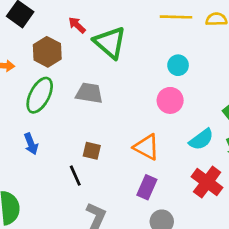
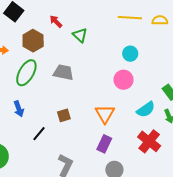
green triangle: (110, 43) -> (80, 35), size x0.6
orange triangle: (147, 147) -> (105, 114), turned 30
brown square: (92, 151) -> (64, 115), turned -32
black line: (75, 176) -> (39, 134), moved, turned 63

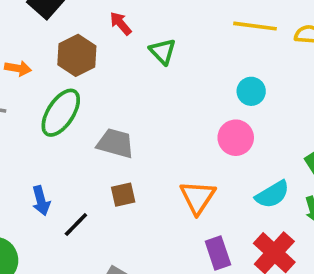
gray trapezoid: (63, 72) -> (115, 143), moved
blue arrow: (19, 109) -> (41, 201), moved
purple rectangle: (104, 144) -> (218, 253), moved, turned -48

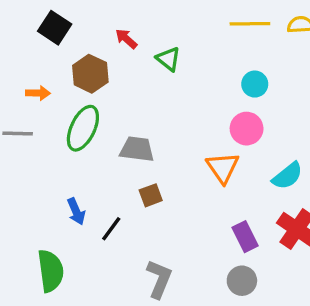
orange triangle: (198, 197) -> (223, 168), moved

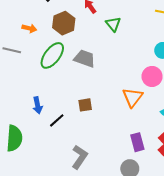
gray trapezoid: (137, 149) -> (85, 58), moved

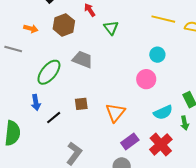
green ellipse: (52, 55) -> (49, 72), moved
orange triangle: (133, 97) -> (115, 113), moved
purple rectangle: (137, 142) -> (130, 141), turned 66

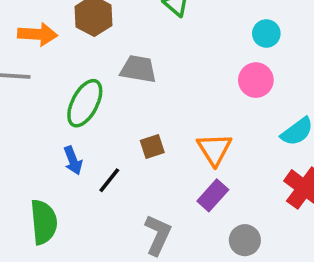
orange arrow: (31, 29) -> (38, 34), size x1.5
purple rectangle: (130, 141) -> (213, 195), moved

